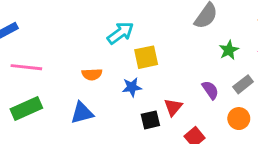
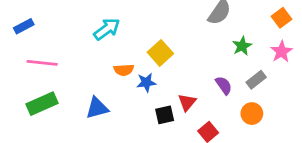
cyan arrow: (120, 33) -> (107, 29), moved
yellow square: (146, 57) -> (160, 53), turned -30
orange semicircle: (92, 74) -> (124, 70), moved

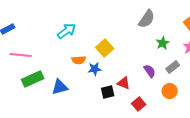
red triangle: (187, 102) -> (124, 83), turned -48
green rectangle: (42, 104) -> (33, 79), moved

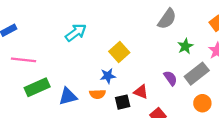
orange semicircle: (79, 60) -> (98, 94), moved
gray rectangle: (173, 67) -> (197, 74), size x1.5
orange circle: (170, 91) -> (202, 103), moved

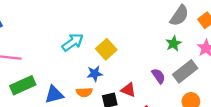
gray semicircle: (167, 19) -> (179, 16), moved
cyan arrow: (76, 33) -> (73, 42), moved

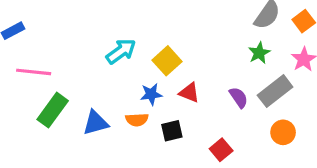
green rectangle: (23, 85) -> (53, 110), turned -30
red triangle: (128, 90) -> (189, 93), moved

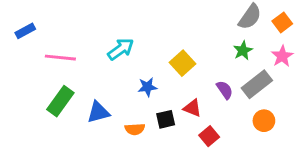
yellow square: (167, 61) -> (183, 63), moved
pink line: (34, 72) -> (60, 58), moved
red triangle: (189, 93) -> (192, 108), moved
orange semicircle: (137, 120) -> (135, 129), moved

